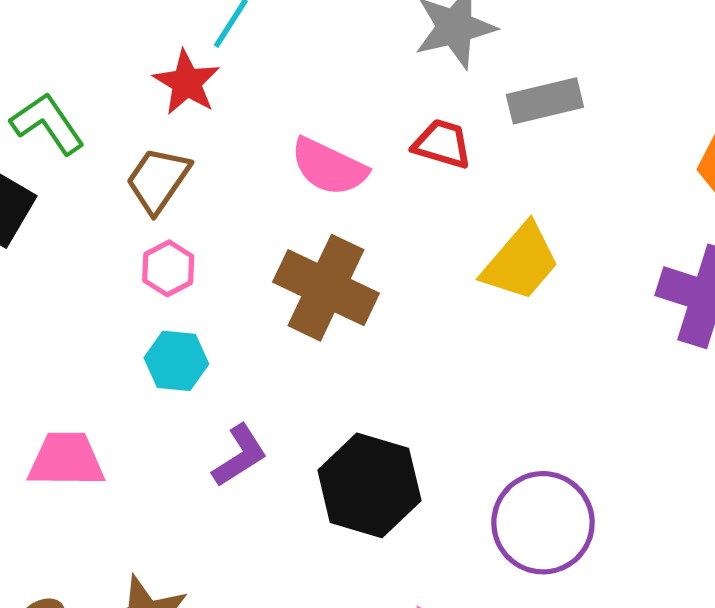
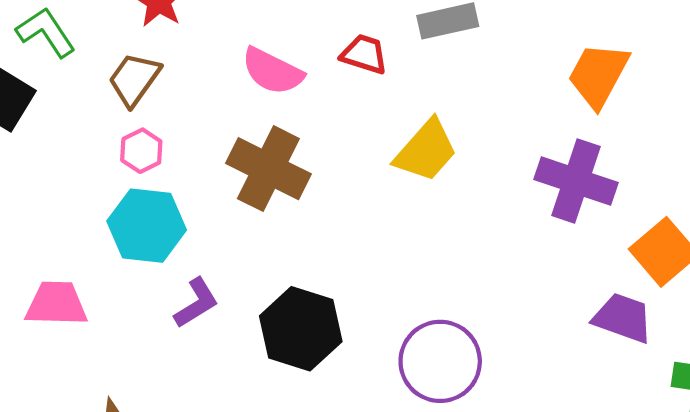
cyan hexagon: (176, 361) -> (147, 226), size x1.5

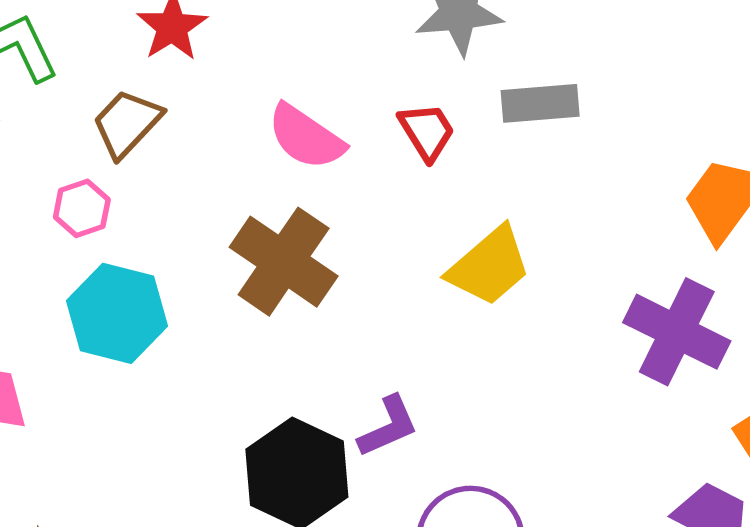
red trapezoid: (364, 54) -> (427, 131), turned 33
pink hexagon: (141, 151) -> (82, 208), moved
purple L-shape: (196, 303) -> (388, 427), moved

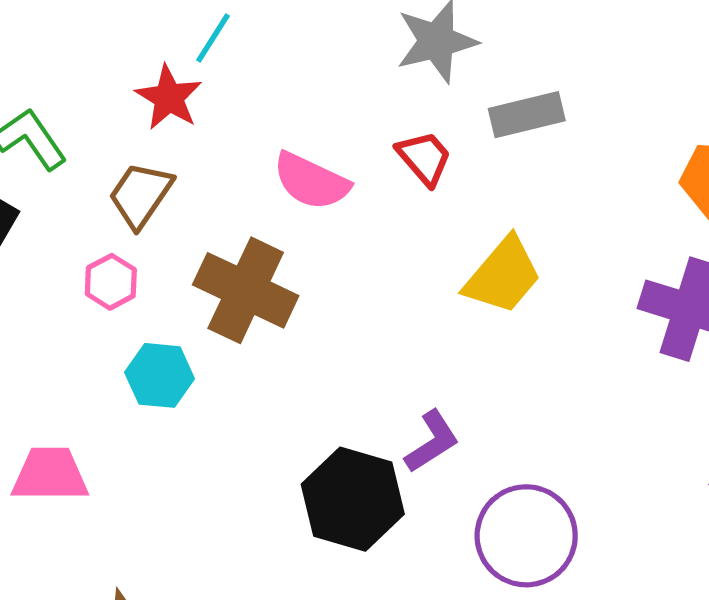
brown cross: (284, 262) -> (246, 290), moved
cyan hexagon: (117, 313) -> (160, 375), size x0.7

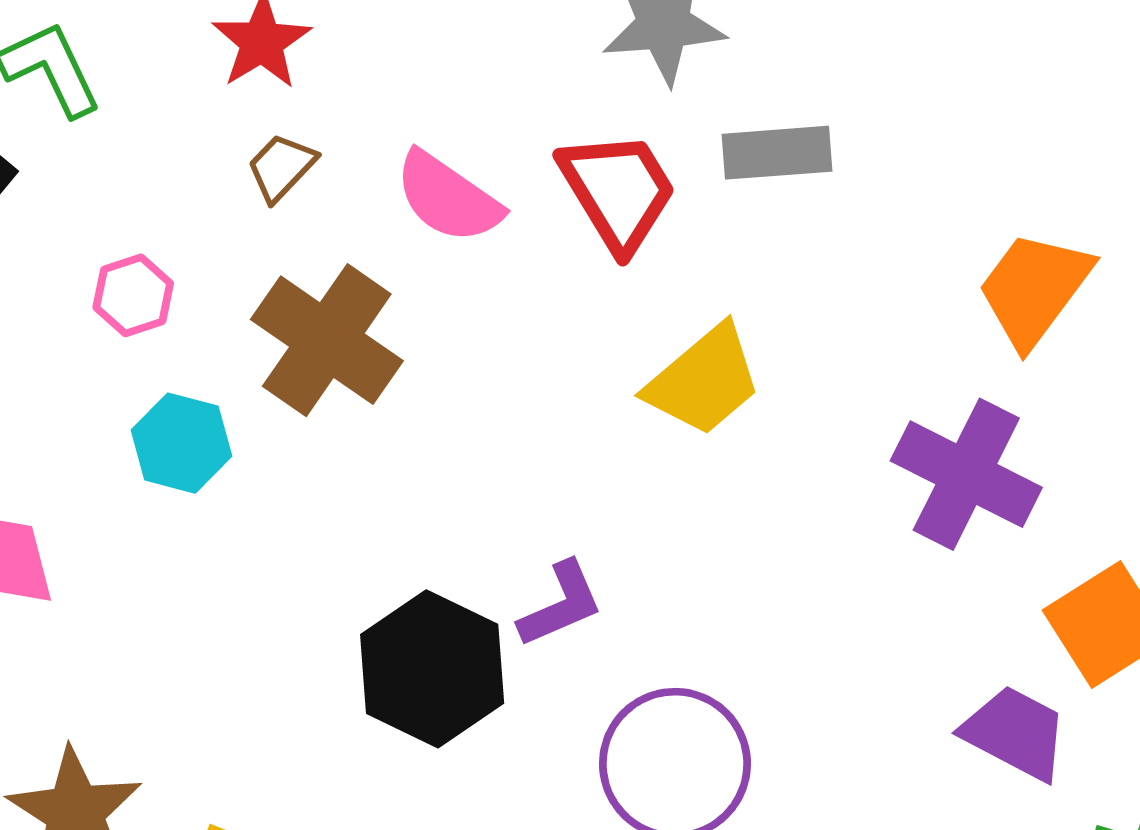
red trapezoid: (424, 158) -> (618, 191), size x1.5
brown trapezoid: (141, 195) -> (281, 167), moved, size x0.7

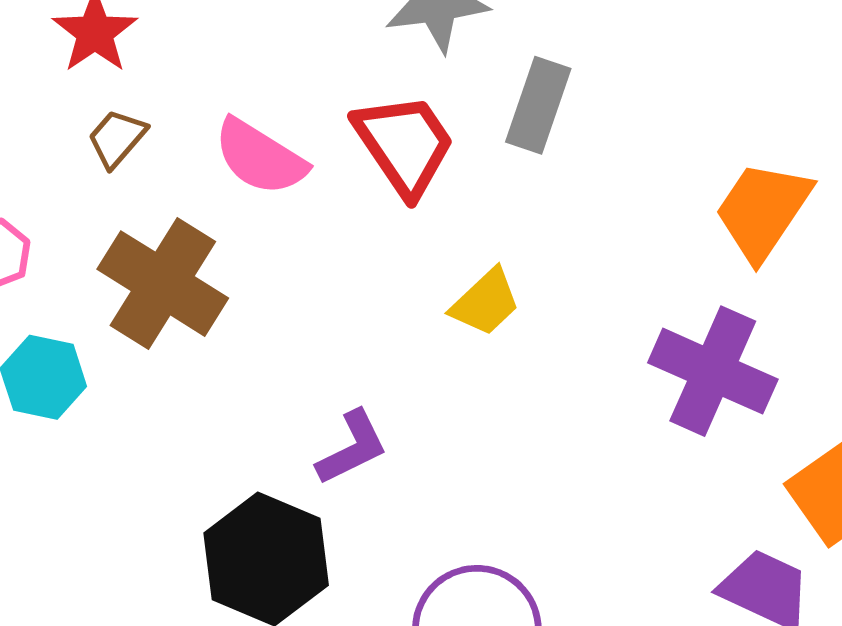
gray rectangle: (777, 153) -> (538, 105), turned -64
yellow trapezoid: (704, 381) -> (486, 302), size x0.7
purple L-shape: (561, 604) -> (352, 448), moved

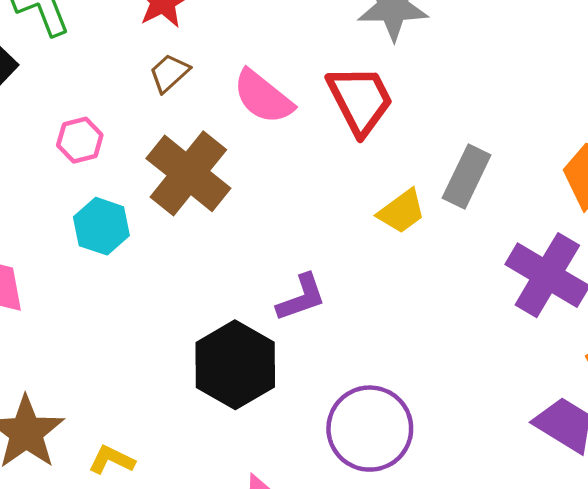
gray rectangle: (538, 105) -> (467, 176), moved

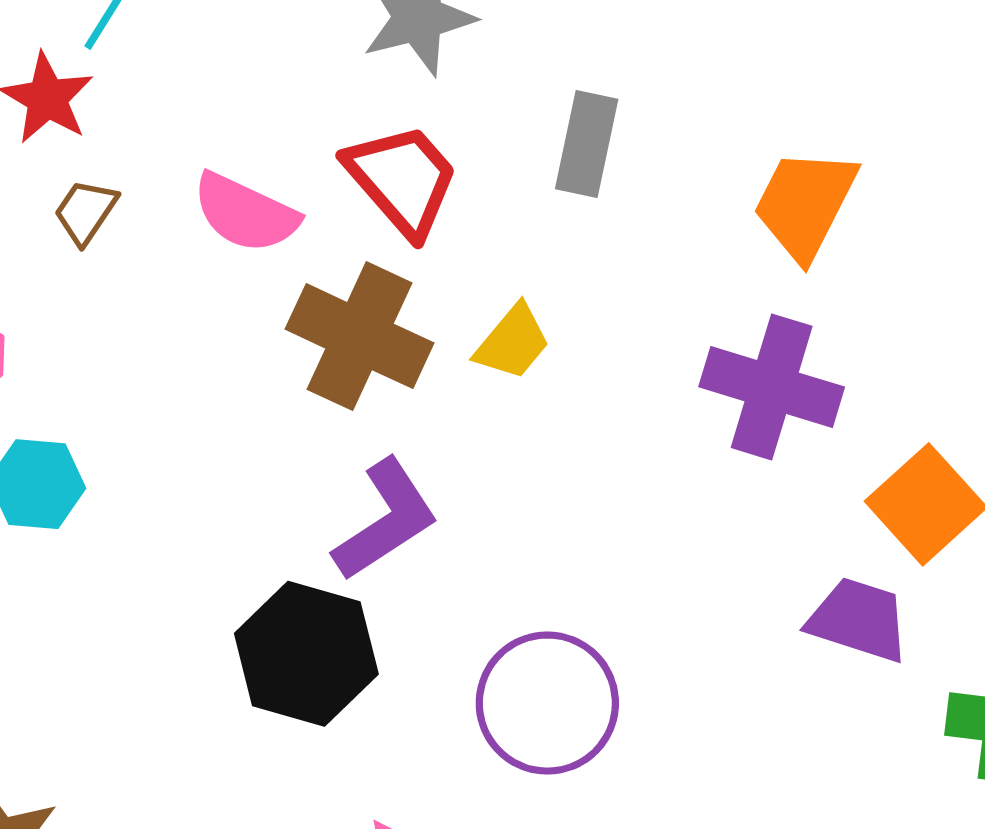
brown cross: (188, 173) -> (360, 336), moved
gray rectangle: (467, 176) -> (587, 144), moved
purple L-shape: (301, 298) -> (386, 520), size x1.4

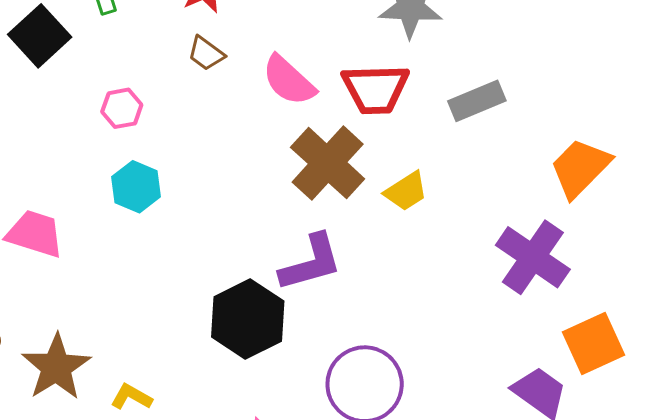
gray rectangle: (587, 144) -> (477, 101), turned 38
red trapezoid: (402, 180) -> (375, 89), turned 112
brown trapezoid: (86, 212) -> (206, 53), turned -105

